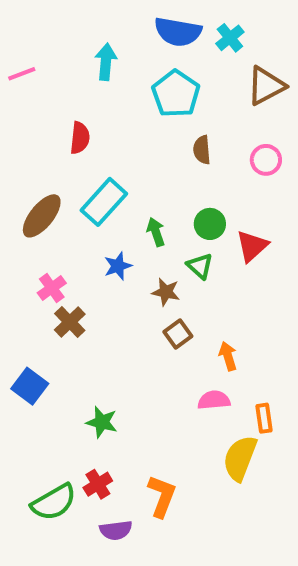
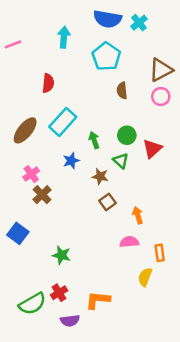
brown triangle: (266, 86) -> (161, 70), moved
yellow semicircle: (240, 458) -> (145, 277), size x0.7
orange L-shape: (162, 496) -> (98, 300), turned -105

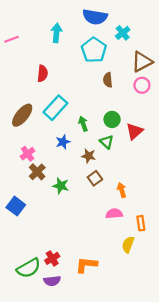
cyan cross: (139, 23) -> (123, 33), moved
green star: (61, 255) -> (61, 186), moved
purple semicircle: (70, 321) -> (52, 281), moved

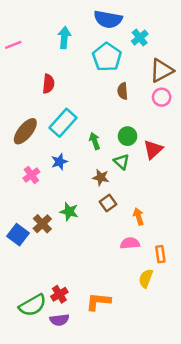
blue star: (63, 142) -> (59, 162), moved
brown cross: (37, 172) -> (42, 224), moved

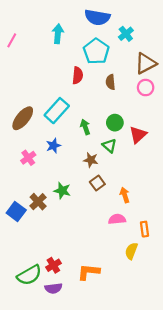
pink line: (13, 45) -> (12, 40), turned -40
red semicircle: (48, 84) -> (78, 75), moved

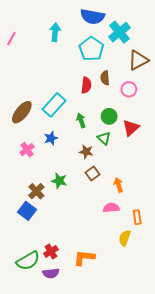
cyan cross: (126, 34) -> (120, 32), size x1.5
red semicircle: (78, 75) -> (86, 85), moved
pink circle: (146, 88) -> (129, 89), moved
blue square: (16, 211) -> (27, 211), moved

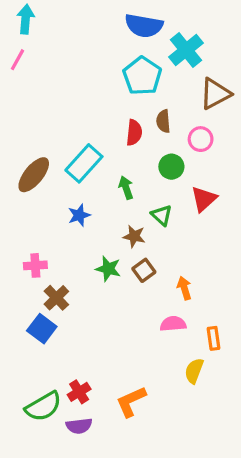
cyan arrow: (55, 32) -> (26, 19), moved
green circle: (109, 116) -> (171, 167), moved
pink cross: (27, 150) -> (35, 265), moved, turned 32
green star: (59, 181) -> (108, 269), moved
orange L-shape: (84, 258) -> (131, 402), turned -30

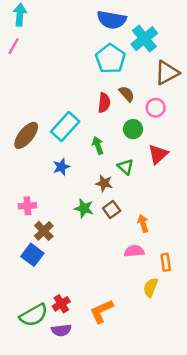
brown semicircle: (163, 121) -> (127, 94), turned 144

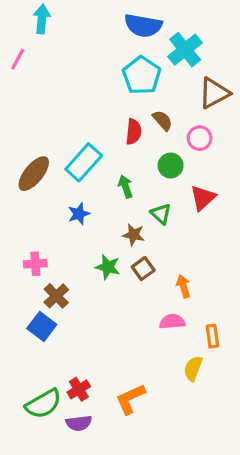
cyan arrow: (20, 15) -> (42, 19), moved

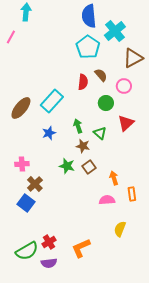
blue semicircle: (143, 25) -> (89, 16), turned 75
green arrow: (126, 186) -> (78, 126), moved
orange rectangle: (212, 336) -> (132, 194), moved

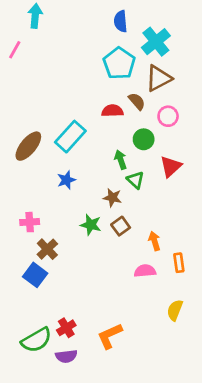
blue semicircle: (89, 16) -> (121, 21), size x0.7
brown triangle: (133, 58) -> (159, 78), moved
red semicircle: (83, 82) -> (112, 111), turned -98
green arrow: (78, 126) -> (121, 160), moved
yellow semicircle: (120, 229) -> (175, 310), moved

